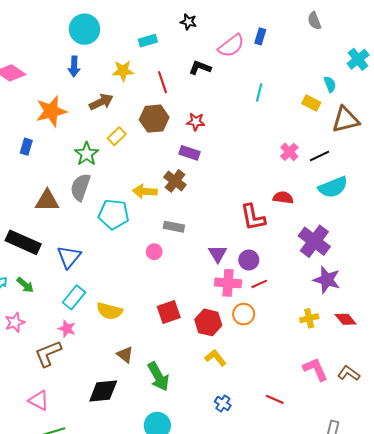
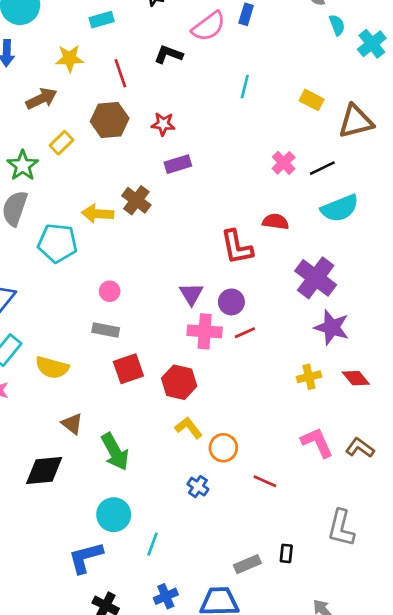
cyan semicircle: (330, 84) -> (337, 25), moved
purple rectangle: (190, 153) -> (178, 164), moved, turned -36
gray rectangle: (174, 227) -> (106, 330), moved
orange circle: (244, 314) -> (223, 448), moved

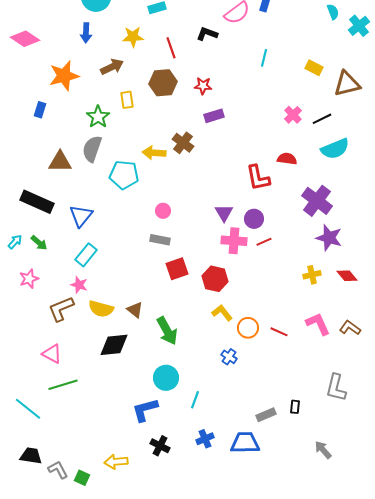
yellow rectangle: (61, 143) -> (127, 100), turned -54
yellow semicircle: (52, 367) -> (101, 309), moved
red line: (265, 481) -> (279, 332), moved

